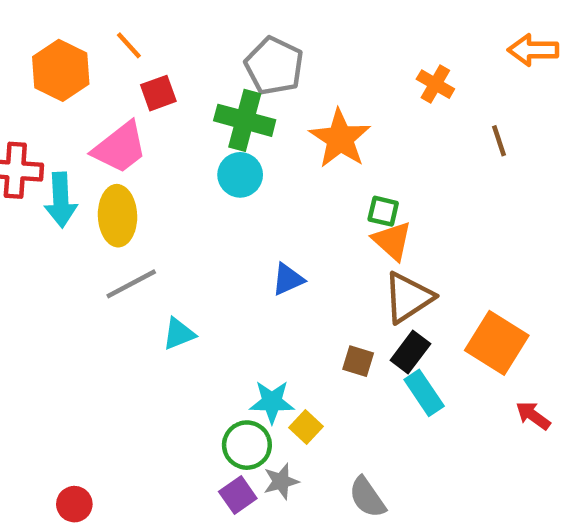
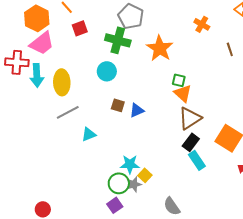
pink trapezoid: (120, 148) -> (42, 43), moved
cyan circle: (240, 175) -> (107, 71), moved
brown square: (358, 361) -> (118, 105), moved
gray star: (281, 481) -> (134, 184), moved

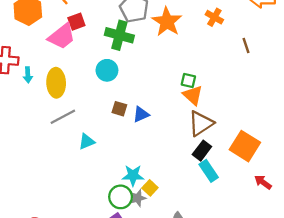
pink trapezoid: (42, 43) -> (62, 36), moved
orange star: (160, 48) -> (167, 22), moved
cyan arrow: (37, 75) -> (28, 75), size x0.6

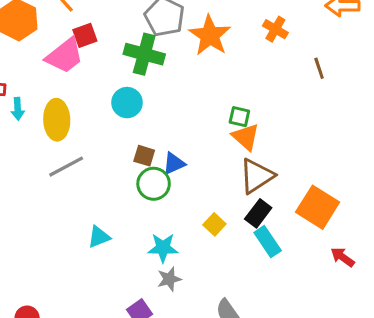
cyan triangle: (87, 142) -> (99, 237), moved
yellow square: (150, 188) -> (214, 224), moved
green circle: (121, 197) -> (154, 184), moved

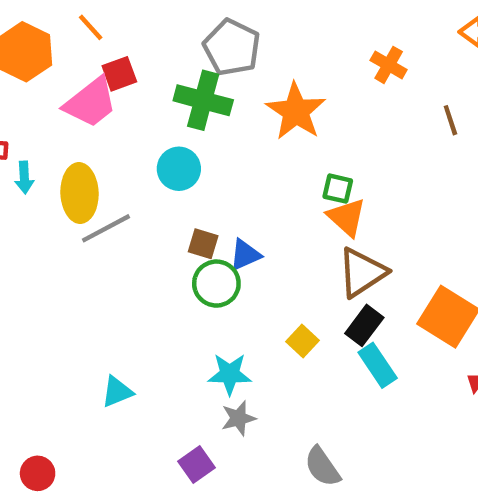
orange star: (210, 35) -> (296, 111), moved
gray line: (66, 167) -> (106, 228), moved
cyan triangle: (99, 237) -> (117, 392), moved

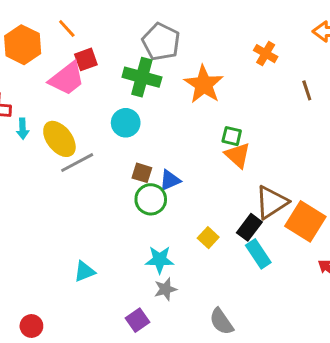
yellow ellipse: (80, 193) -> (59, 139), turned -36
brown triangle: (362, 272) -> (271, 202), moved

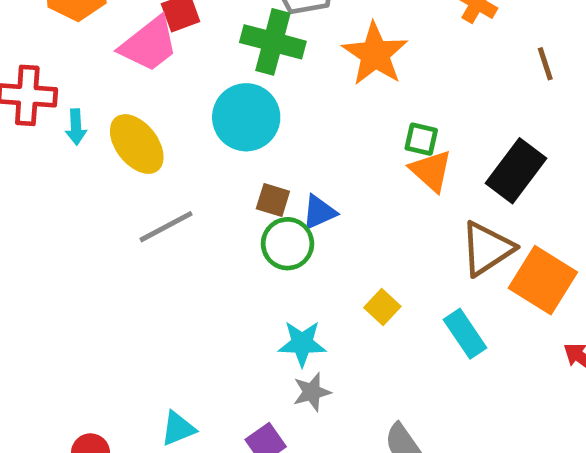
cyan circle: (126, 123) -> (246, 117), size x1.4
gray line: (77, 163) -> (166, 227), moved
black rectangle: (249, 227) -> (516, 171), moved, size x1.4
cyan triangle: (84, 272) -> (178, 429), moved

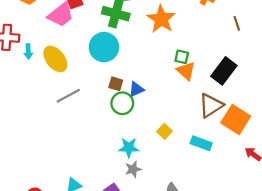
cyan rectangle: (465, 334) -> (201, 143), turned -36

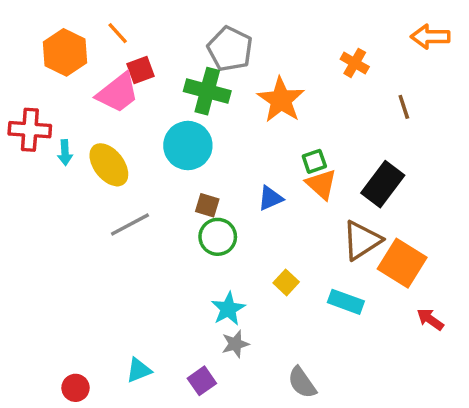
green square: (182, 57) -> (314, 161), turned -32
blue triangle: (136, 89) -> (270, 198), moved
cyan star: (129, 148) -> (228, 309), turned -30

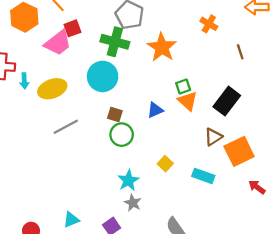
yellow ellipse: (109, 165) -> (52, 89), turned -72
brown triangle: (362, 240) -> (213, 137), size x0.7
orange square: (402, 263) -> (239, 151), turned 32
gray star: (235, 344) -> (133, 203), turned -30

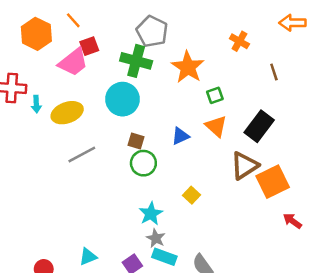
green square: (183, 86) -> (215, 95), moved
brown triangle: (213, 137) -> (244, 166), size x1.4
cyan rectangle: (203, 176) -> (164, 257), moved

